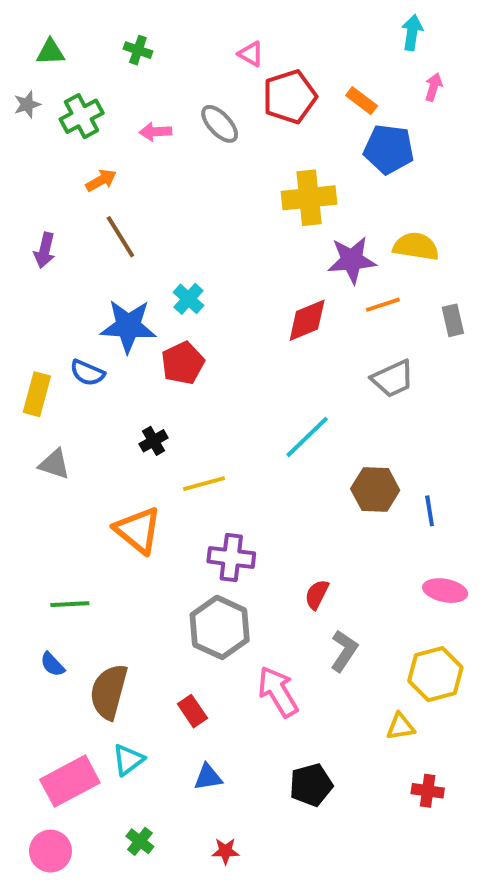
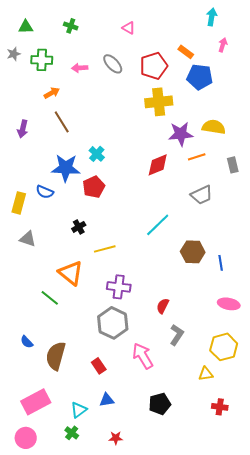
red pentagon: (290, 97) -> (154, 66), moved
green cross: (82, 116) -> (42, 60), turned 30
green line: (70, 604) -> (50, 298), moved, turned 42
cyan triangle: (128, 760) -> (79, 410), moved

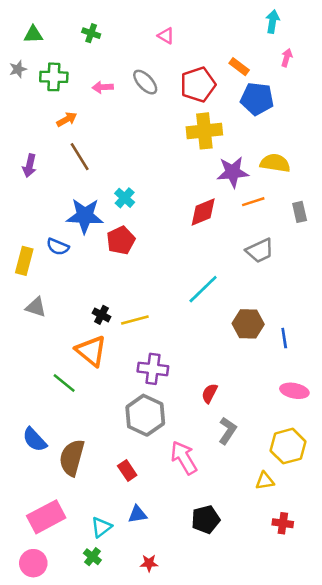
black cross: (79, 227) -> (101, 315), moved, turned -32
blue semicircle: (27, 342) -> (35, 440), size x1.5

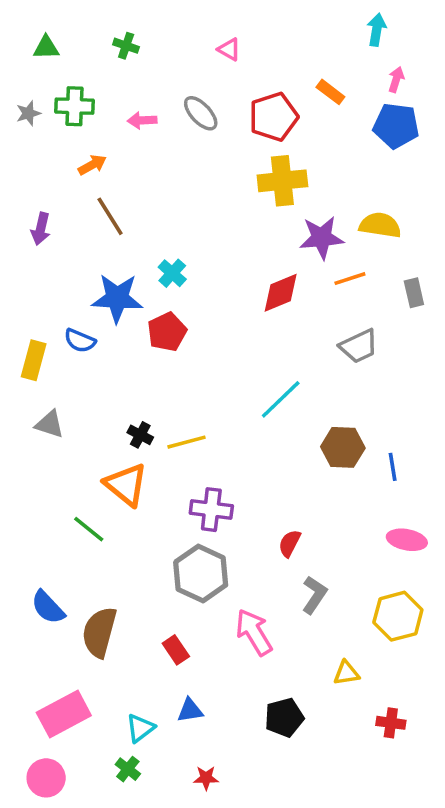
gray star: (18, 69) -> (28, 113), moved
blue pentagon: (257, 99) -> (396, 126), moved
yellow triangle: (265, 481) -> (346, 673), moved

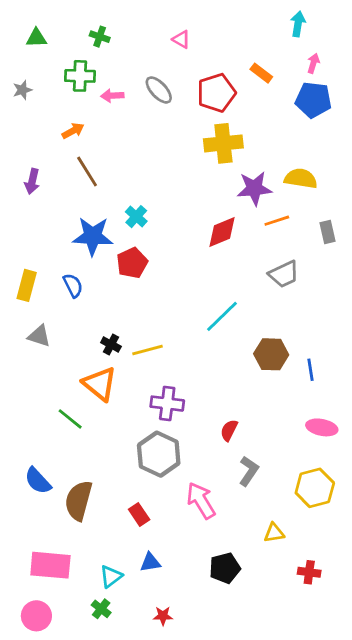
green cross: (75, 106) -> (80, 76), moved
blue semicircle: (80, 341) -> (73, 285), moved, turned -140
pink rectangle: (64, 714) -> (50, 565), turned 33

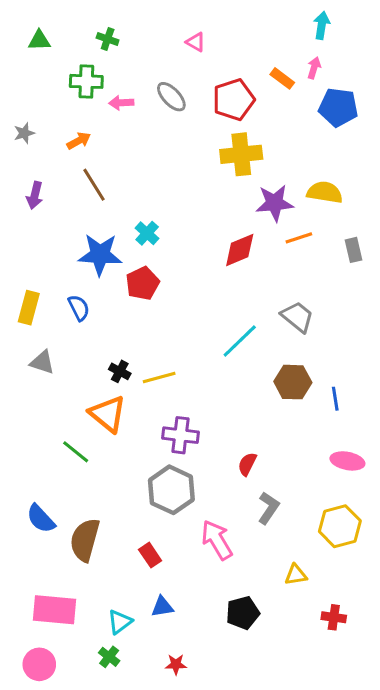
pink arrow: (313, 63) -> (314, 68), moved
gray star: (22, 90) -> (24, 133), moved
gray trapezoid: (284, 274) -> (297, 317), moved, turned -116

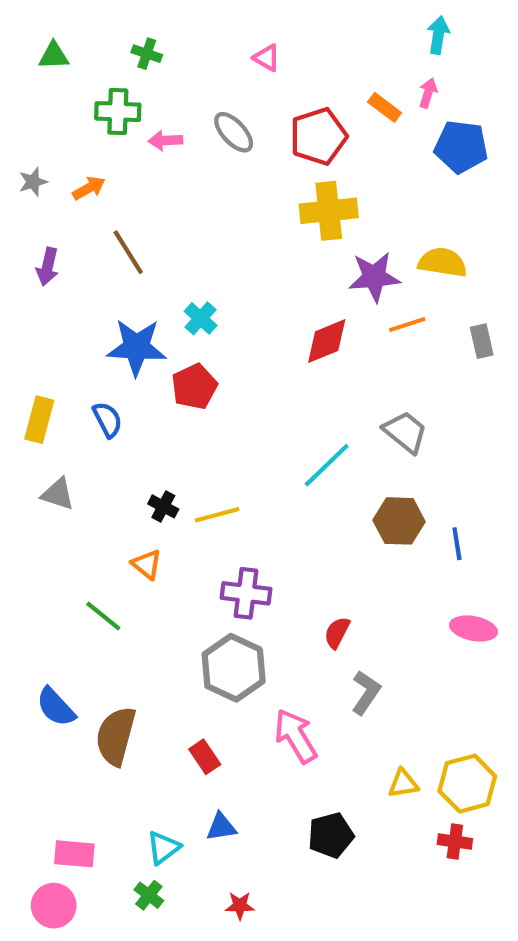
orange arrow: (79, 141) -> (89, 188), moved
orange triangle: (108, 414) -> (147, 564), size x0.6
yellow hexagon: (340, 526) -> (467, 784), moved
pink rectangle: (54, 610) -> (74, 854), moved, size x0.7

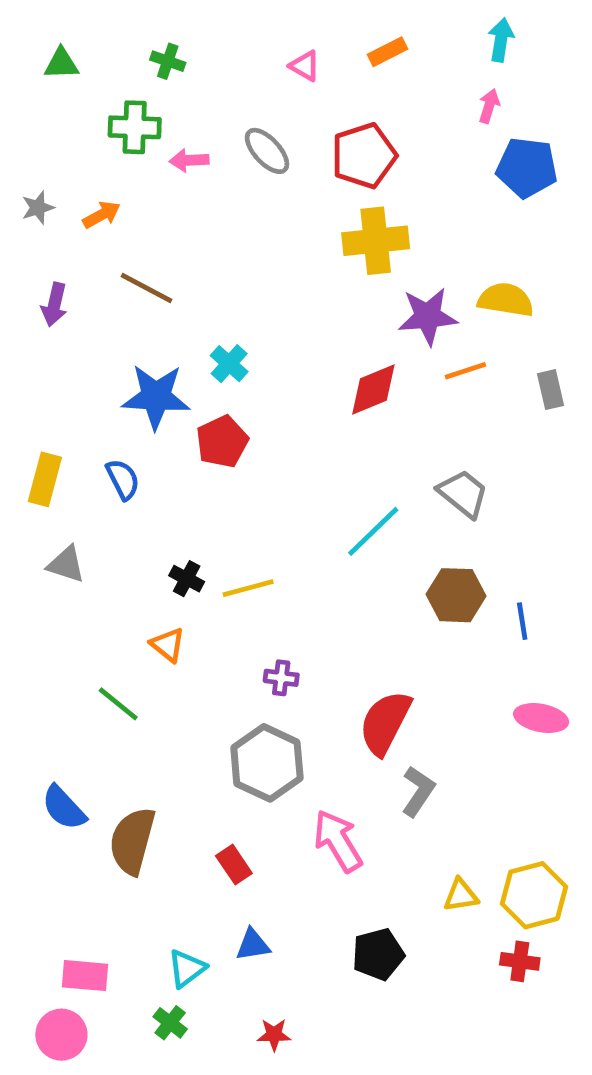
orange rectangle: (385, 107) -> (387, 52), moved, turned -64
brown line: (128, 252) -> (146, 288), turned -30
purple cross: (246, 593) -> (281, 678), size x0.6
red semicircle: (337, 633) -> (385, 723), size x1.8

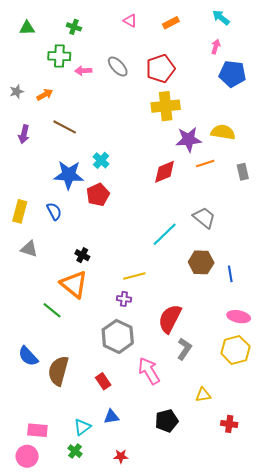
cyan arrow: (501, 40) -> (221, 18), turned -60
pink triangle: (305, 66) -> (130, 21), moved
yellow line: (248, 588) -> (134, 276), moved
orange triangle: (168, 645) -> (74, 284), size x1.8
yellow hexagon: (534, 895) -> (235, 350), moved

